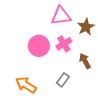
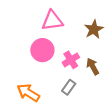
pink triangle: (61, 16) -> (52, 21), moved
pink cross: (64, 44) -> (71, 60), moved

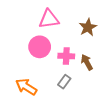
pink cross: (71, 60) -> (66, 56), turned 35

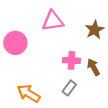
pink circle: (40, 47) -> (15, 43), moved

